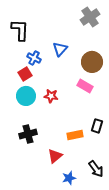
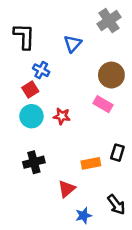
blue triangle: (60, 49) -> (73, 44), moved

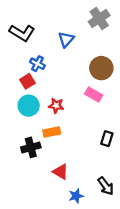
black L-shape: (24, 36) -> (22, 33), turned 120
orange rectangle: (91, 163) -> (52, 132), moved
red triangle: (67, 189) -> (61, 172), turned -49

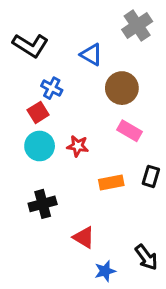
blue triangle: (66, 39) -> (91, 55), turned -42
brown circle: (101, 68) -> (122, 88), moved
orange rectangle: (52, 132) -> (111, 183), moved
black rectangle: (107, 139) -> (151, 176), moved

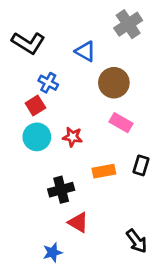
black cross: (43, 204) -> (61, 190), moved
blue star: (105, 271) -> (53, 252), moved

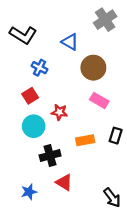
red square: (35, 106) -> (30, 96), moved
cyan circle: (37, 137) -> (34, 126), moved
blue star: (53, 252) -> (29, 192), moved

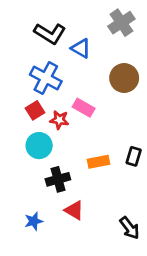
black L-shape: (23, 35) -> (50, 33), moved
blue cross: (39, 68) -> (46, 78), size x1.6
brown circle: (93, 68) -> (124, 78), moved
pink rectangle: (99, 100) -> (84, 108), moved
red star: (59, 112) -> (59, 120), moved

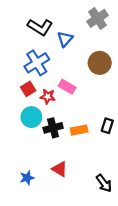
blue triangle: (81, 48) -> (65, 39), turned 42
blue cross: (46, 78) -> (37, 63), turned 30
black cross: (58, 179) -> (53, 128), moved

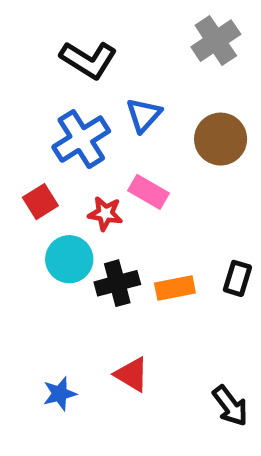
blue triangle: (65, 39) -> (144, 115), moved
red square: (28, 89) -> (40, 202), moved

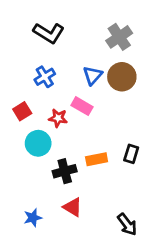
gray cross: (216, 41) -> (119, 37), moved
blue triangle: (144, 115) -> (93, 75), moved
blue cross: (81, 139) -> (45, 77), size x0.7
black cross: (117, 283) -> (65, 171), moved

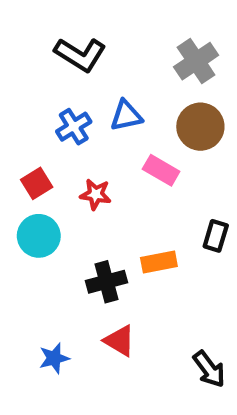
blue triangle: (93, 75) -> (126, 116), moved, turned 36
pink rectangle: (82, 106) -> (161, 170), moved
cyan circle: (38, 143) -> (39, 236), moved
black rectangle: (131, 154) -> (216, 236), moved

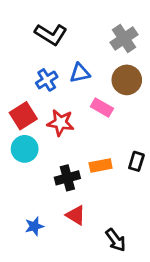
red square: (37, 183) -> (23, 116), size x1.4
red star: (96, 194) -> (61, 123), size x1.4
black rectangle: (216, 236) -> (136, 161), moved
black arrow: (209, 369) -> (116, 240), moved

